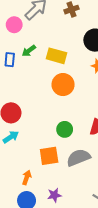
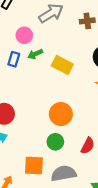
pink circle: (14, 25) -> (24, 35), moved
orange circle: (63, 85) -> (61, 114), moved

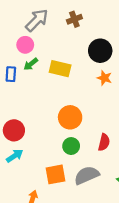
pink circle: (24, 35) -> (25, 45), moved

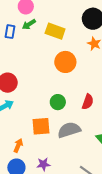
orange circle: (70, 117) -> (65, 62), moved

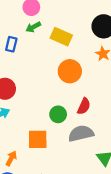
blue rectangle: (10, 32) -> (11, 44), moved
red semicircle: (88, 102) -> (84, 106), moved
gray semicircle: (69, 130) -> (81, 133), moved

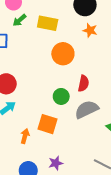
orange square: (38, 139) -> (47, 124), turned 30
orange arrow: (11, 158) -> (25, 136), moved

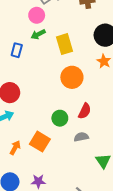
yellow rectangle: (48, 23) -> (64, 44), turned 48
gray semicircle: (87, 109) -> (81, 137), size x0.6

